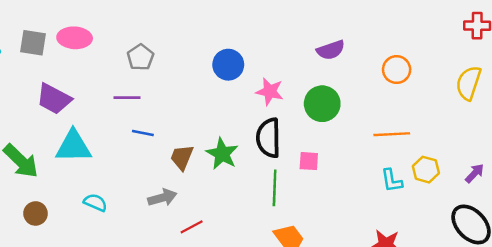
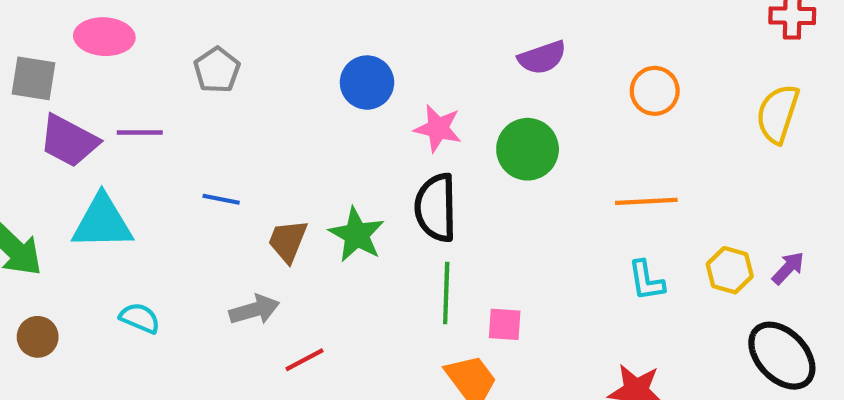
gray square: (33, 43) -> (33, 78), moved
purple line: (127, 98) -> (140, 133), moved
pink square: (309, 161) -> (505, 324), moved
yellow hexagon: (426, 170) -> (730, 270), moved

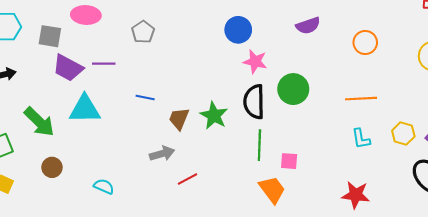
blue circle: (367, 83) -> (238, 30), moved
green circle: (528, 149) -> (293, 89), moved
cyan semicircle: (140, 318) -> (104, 186), moved

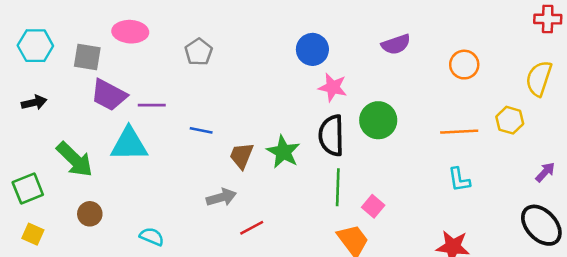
purple line: (104, 64) -> (152, 105), moved
yellow hexagon: (403, 134) -> (510, 120), moved
pink square: (289, 161) -> (373, 206), turned 36

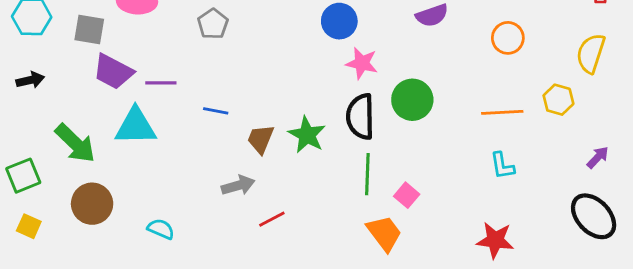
brown circle: (90, 214) -> (92, 204), size x1.5

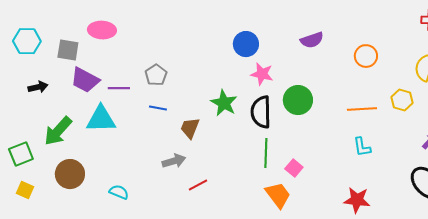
gray pentagon: (213, 24) -> (156, 75), moved
black arrow: (30, 80) -> (38, 87), moved
green star: (307, 135) -> (224, 103), moved
green arrow: (75, 143) -> (58, 131), turned 88

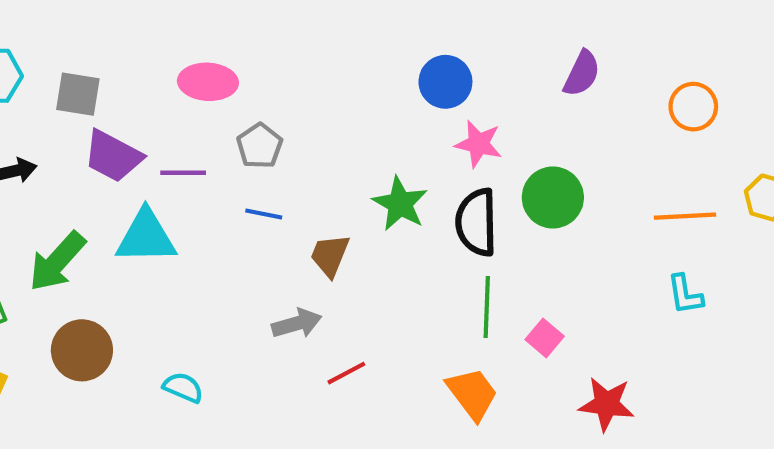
pink ellipse: (102, 30) -> (208, 82), moved
purple semicircle: (312, 40) -> (582, 74), turned -45
orange trapezoid: (278, 195) -> (472, 394), moved
red star: (357, 200) -> (607, 404), moved

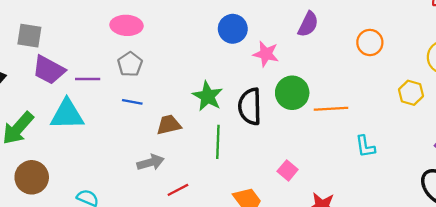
pink ellipse: (208, 82) -> (127, 25), moved
pink star: (478, 144) -> (266, 54), moved
orange line: (685, 216) -> (331, 109), moved
brown trapezoid: (330, 255) -> (169, 125), turned 55
green line: (487, 307) -> (218, 142), moved

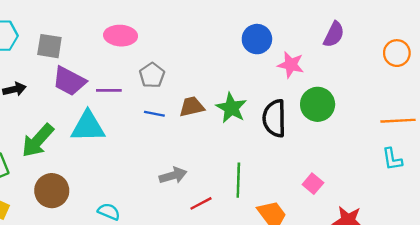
pink ellipse: (127, 25) -> (121, 36), moved
orange line: (331, 109) -> (398, 121), moved
brown trapezoid: (169, 125) -> (192, 107), moved
green line: (218, 142) -> (238, 180), moved

